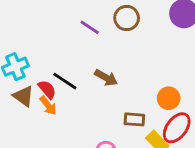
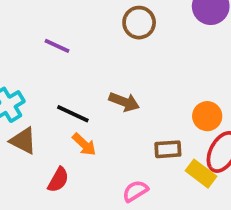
purple line: (90, 27) -> (57, 46), moved
red semicircle: (47, 89) -> (58, 180), moved, turned 78
orange arrow: (48, 106) -> (84, 144), moved

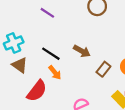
brown rectangle: (168, 149) -> (103, 69), moved, turned -56
red semicircle: (58, 180) -> (37, 91), size x1.5

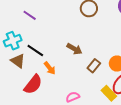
purple line: (47, 13) -> (30, 15), moved
black line: (51, 54) -> (35, 51), moved

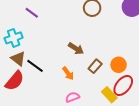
black line: (35, 51) -> (35, 66), moved
orange arrow: (50, 68) -> (68, 73), moved
red semicircle: (33, 84) -> (15, 81), moved

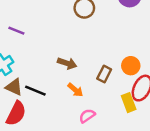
brown arrow: (76, 49) -> (67, 63), moved
yellow rectangle: (109, 95) -> (129, 103), turned 35

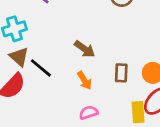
brown rectangle: (104, 74) -> (121, 73), turned -42

